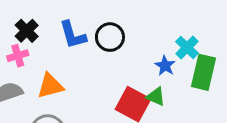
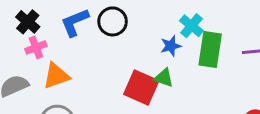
blue L-shape: (73, 35) -> (75, 22), turned 88
pink cross: (18, 56) -> (36, 47), moved
blue star: (165, 66) -> (171, 46), turned 30

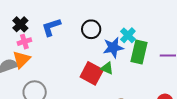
black circle: (113, 21) -> (91, 29), moved
blue star: (171, 46) -> (113, 48), size x1.5
orange triangle: (56, 76) -> (21, 59), moved, turned -30

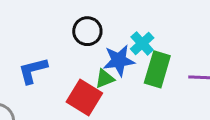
blue L-shape: (51, 27) -> (33, 70), moved
green triangle: (107, 68) -> (105, 79), moved, turned -48

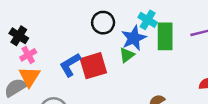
red square: (84, 98) -> (93, 66), moved, turned -32

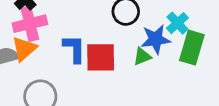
pink cross: (28, 55) -> (30, 24), size x1.6
blue L-shape: (70, 65) -> (74, 49), turned 105

